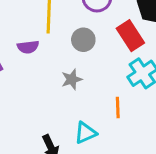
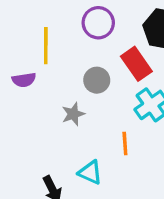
gray circle: (83, 40) -> (97, 80), moved
cyan triangle: (85, 133) -> (90, 172), turned 50

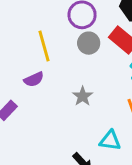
gray circle: (97, 80) -> (89, 43), moved

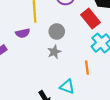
gray circle: (89, 43) -> (57, 32), moved

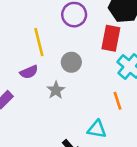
red rectangle: (91, 19) -> (111, 38), turned 60
gray star: (54, 52) -> (56, 90), moved

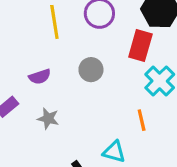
yellow line: (39, 42) -> (54, 22), moved
gray star: (56, 90) -> (48, 119), moved, turned -30

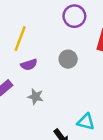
yellow line: (54, 22) -> (20, 39), moved, turned 30

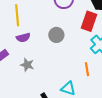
yellow line: (20, 39) -> (17, 15), turned -30

